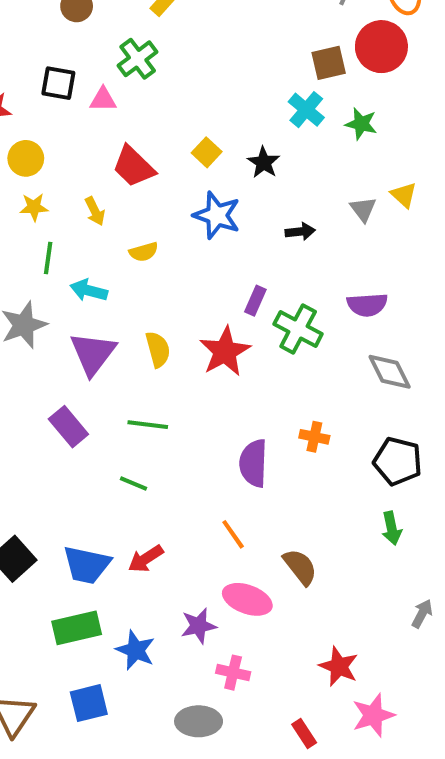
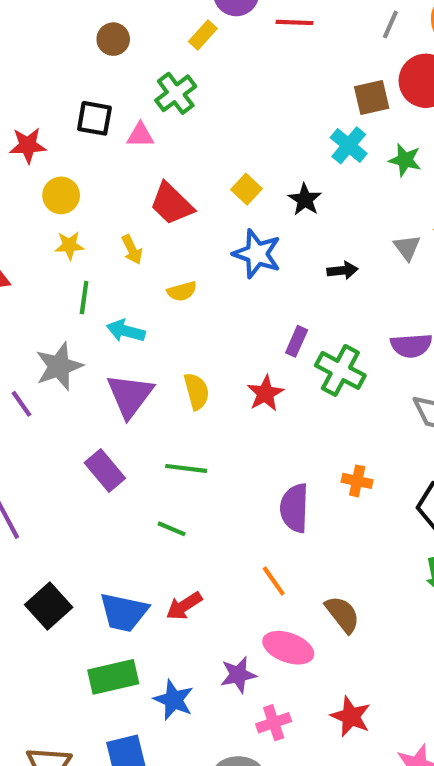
red star: (225, 351) -> (265, 393), size x0.7
red star: (339, 666) -> (351, 716), moved
pink cross: (233, 673) -> (274, 723), turned -32

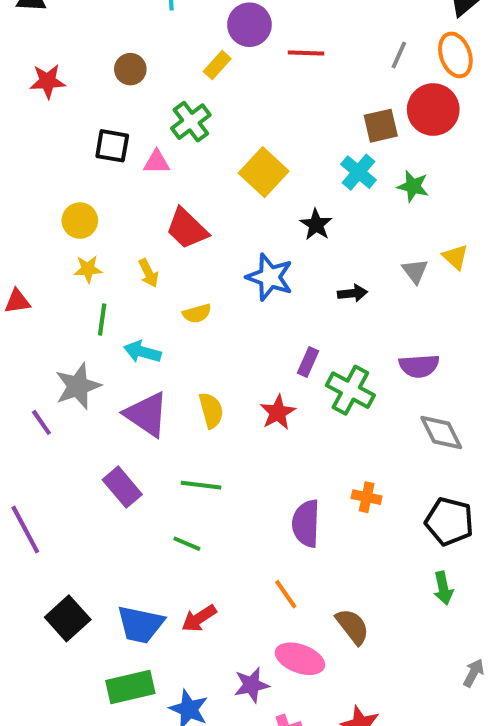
red star: (28, 145) -> (48, 81), moved
yellow square: (247, 189) -> (264, 172), moved, size x1.6
purple triangle: (130, 395) -> (146, 414), turned -33

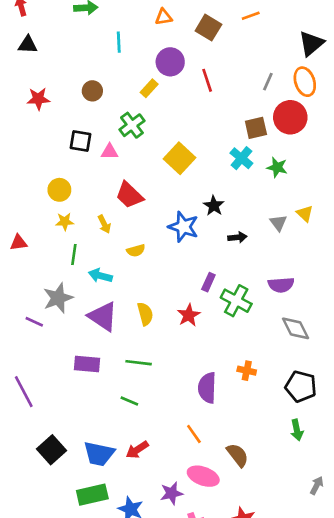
red line: (306, 53) -> (207, 80), turned 70
black star: (316, 225) -> (214, 206), moved
purple line: (41, 422) -> (34, 322), turned -30
purple rectangle: (122, 487) -> (87, 364), turned -45

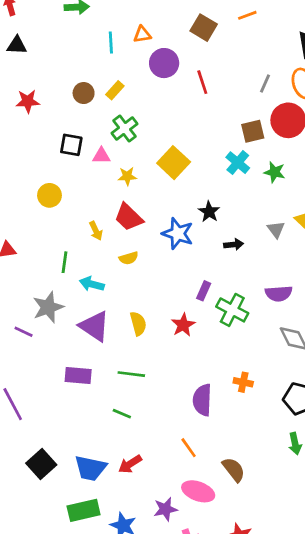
orange triangle: (164, 17) -> (142, 34), moved
yellow rectangle: (149, 88) -> (115, 90), moved
red trapezoid: (129, 195) -> (129, 217), moved
yellow star: (65, 222) -> (127, 176), moved

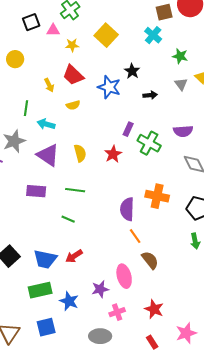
black square: (71, 145) -> (31, 22), turned -30
green star: (275, 172) -> (180, 56), moved
orange cross: (243, 382) -> (157, 196), size x1.6
orange line: (189, 448) -> (135, 236), moved
pink ellipse: (198, 491) -> (124, 276), turned 55

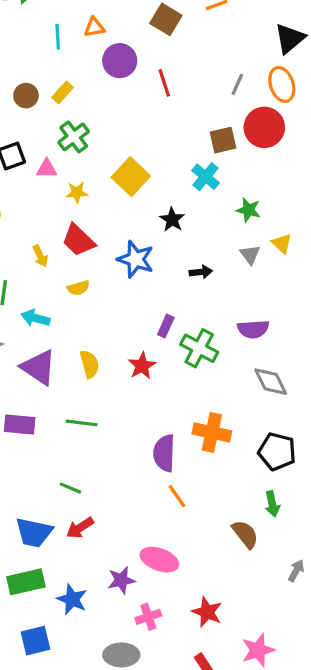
black star: (132, 71) -> (172, 220), moved
green line: (68, 219) -> (70, 488), moved
brown semicircle: (150, 260) -> (245, 534), moved
pink ellipse: (124, 276) -> (159, 560), turned -55

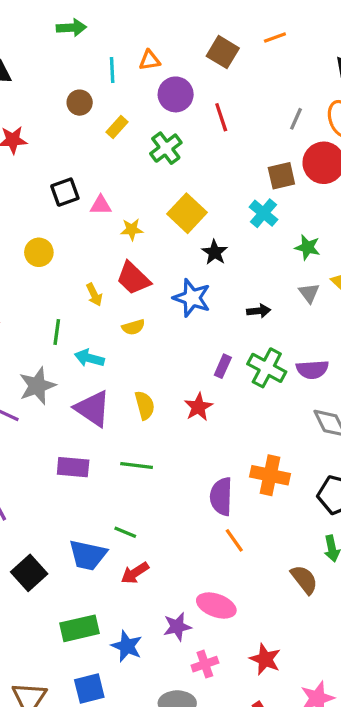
brown circle: (26, 96) -> (80, 103), moved
green cross: (74, 137) -> (166, 148), moved
black star: (172, 220) -> (215, 252), moved
green cross: (199, 348) -> (267, 368), moved
blue trapezoid: (34, 533) -> (88, 555), moved

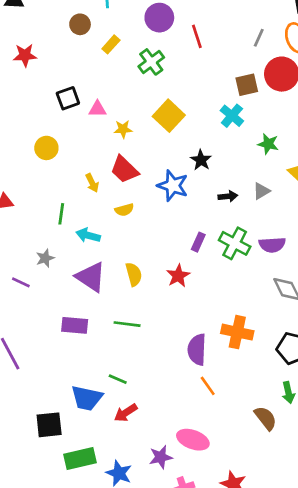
black star: (215, 252) -> (201, 160), moved
gray triangle: (309, 293) -> (261, 191), moved, turned 36
gray star: (37, 386) -> (45, 258), size x0.6
black square: (29, 573) -> (49, 425), moved, turned 36

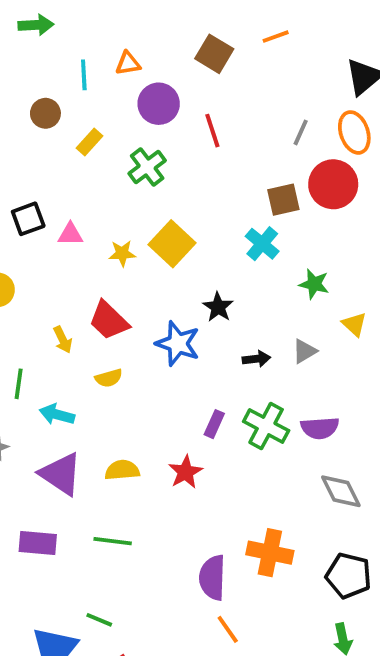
yellow star: (123, 129) -> (122, 253), moved
yellow semicircle: (134, 274) -> (122, 470), turned -80

